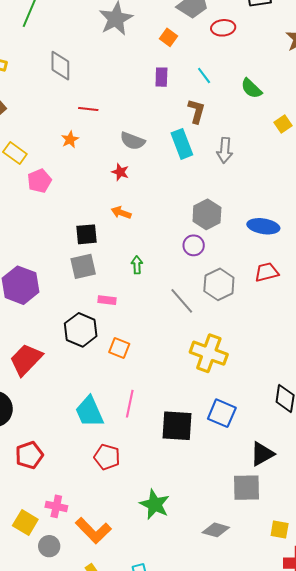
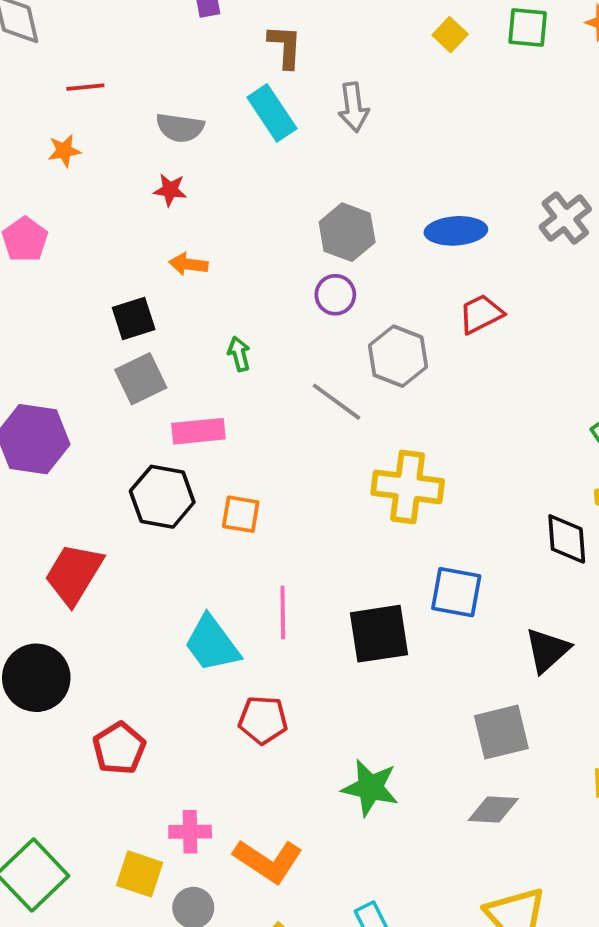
orange star: (70, 139) -> (64, 151), turned 30
pink rectangle: (107, 300) -> (198, 431), size x1.5
gray square: (246, 488) -> (501, 732), moved

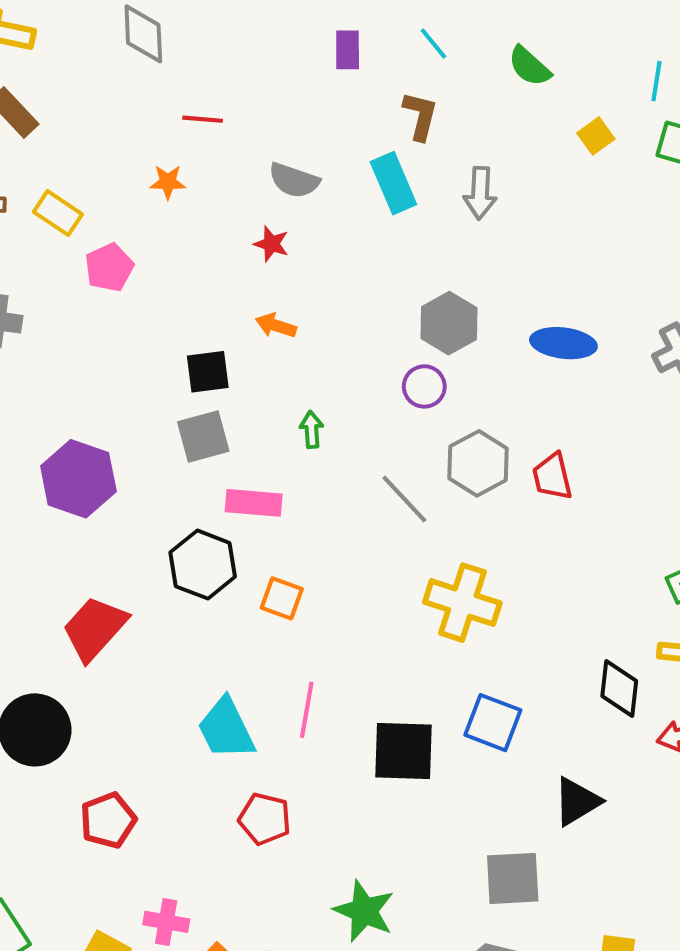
red trapezoid: (481, 314) -> (552, 477), moved, turned -87

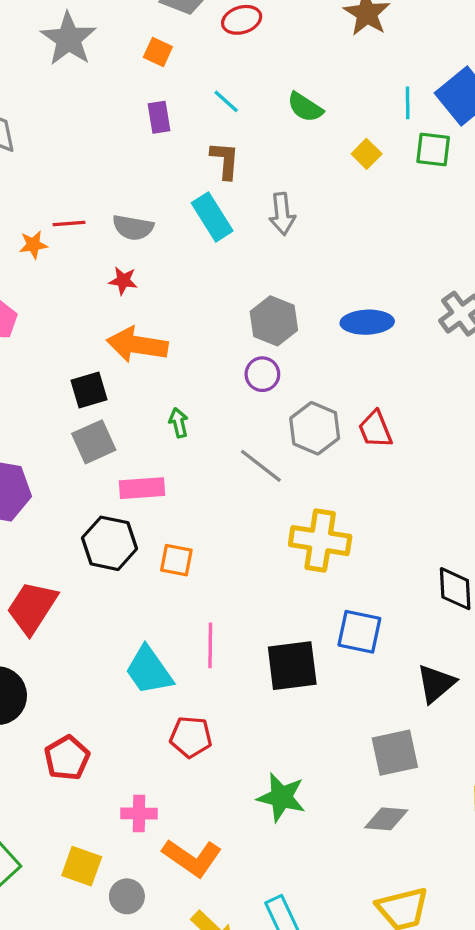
red line: (203, 119) -> (69, 223), moved
orange arrow: (276, 326) -> (137, 345), size x1.8
pink cross: (166, 922) -> (139, 814), moved

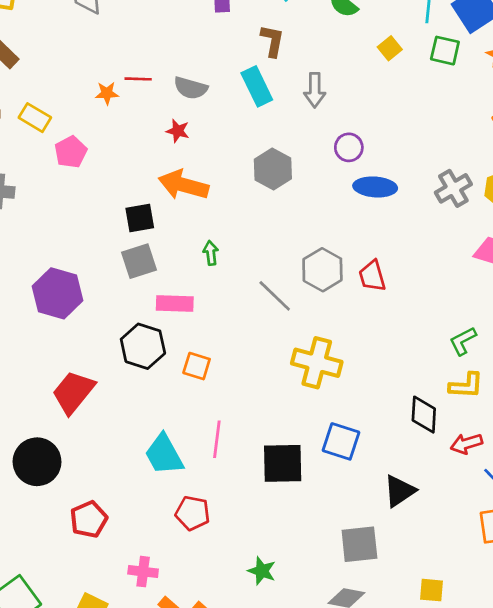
gray hexagon: (274, 321) -> (273, 169), moved
purple circle: (262, 374) -> (349, 147), moved
green star: (281, 797) -> (262, 571), size x0.7

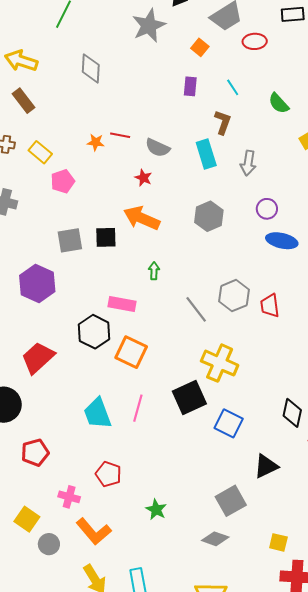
gray square: (139, 261) -> (70, 240), moved
orange square: (197, 366) -> (131, 352), size x1.5
black square: (283, 463) -> (189, 398), moved, turned -32
red pentagon: (193, 513) -> (108, 474), moved
gray square: (359, 544) -> (231, 501), turned -32

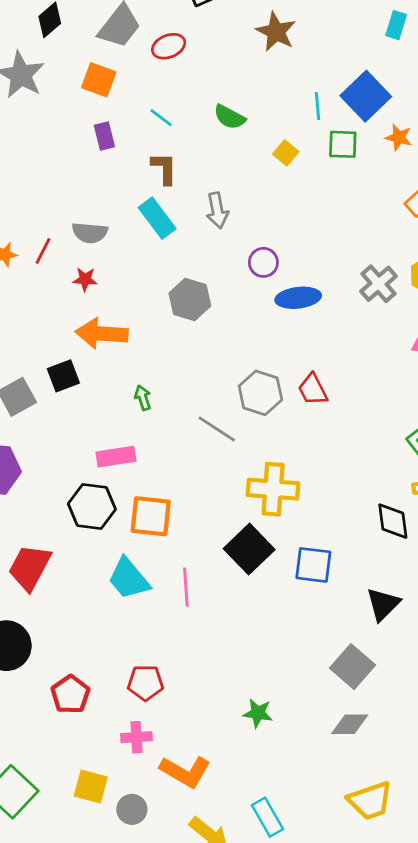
orange square: (200, 47) -> (99, 80), size x1.4
red line: (120, 135) -> (43, 251), moved, turned -54
cyan trapezoid: (97, 413) -> (129, 579), moved
red pentagon: (108, 474) -> (145, 683), moved

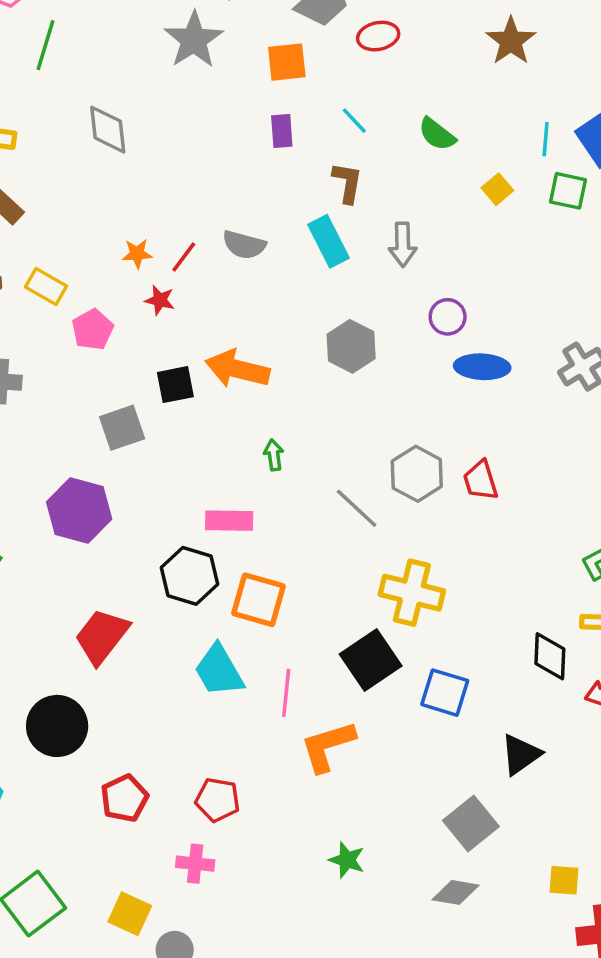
orange square: (99, 80) -> (287, 62), turned -36
red star: (85, 279) -> (160, 300), moved
black square: (63, 376) -> (175, 385), moved
orange L-shape: (185, 771) -> (328, 746), moved, turned 123

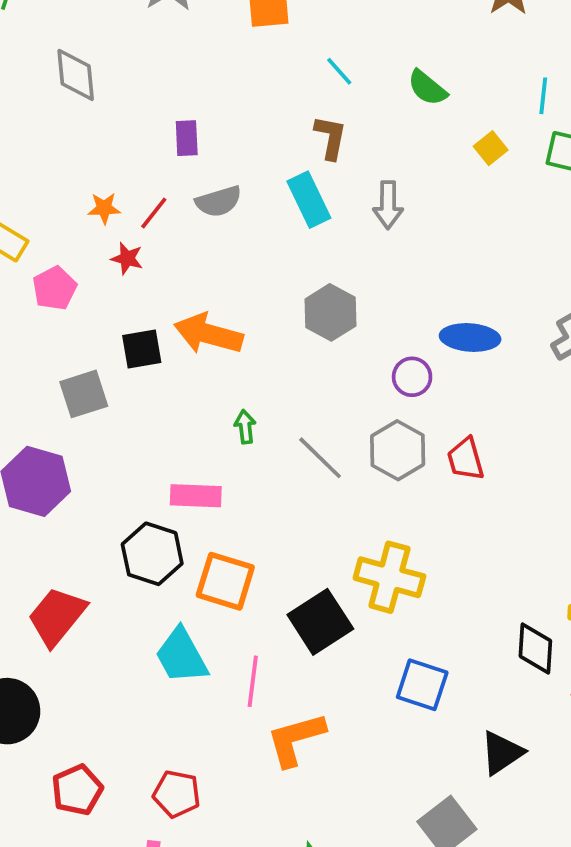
purple rectangle: (282, 131) -> (187, 138), moved
gray semicircle: (244, 245) -> (219, 201), turned -33
purple circle: (448, 317) -> (412, 377), moved
gray line: (357, 508) -> (320, 458), moved
black square: (371, 660) -> (320, 622), moved

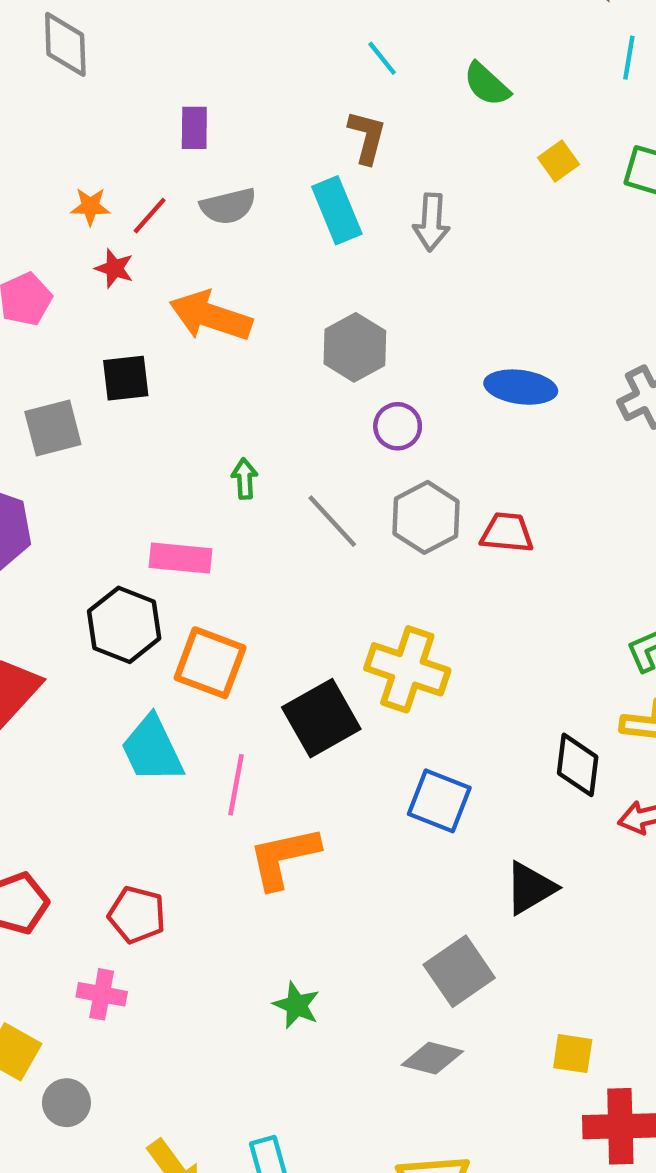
cyan line: (543, 96) -> (629, 58), moved
orange arrow: (208, 334) -> (211, 316), moved
purple circle: (412, 377) -> (398, 426), moved
red trapezoid: (466, 459) -> (507, 533), turned 108

